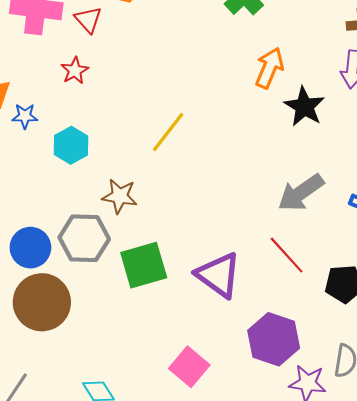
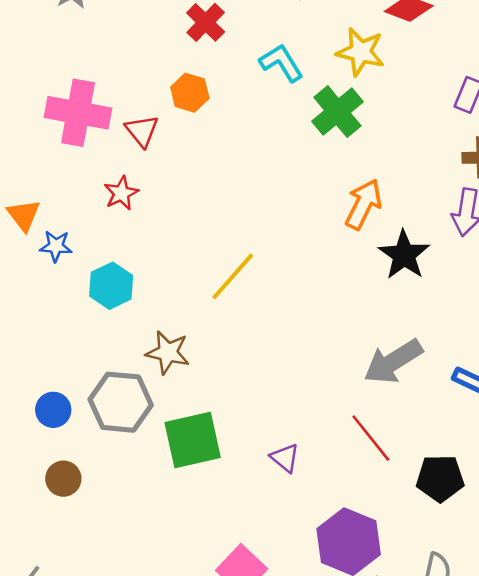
blue circle: (30, 248) -> (53, 410), size x0.7
purple triangle: (219, 275) -> (285, 458), size x0.5
brown circle: (42, 302) -> (63, 479), size x0.5

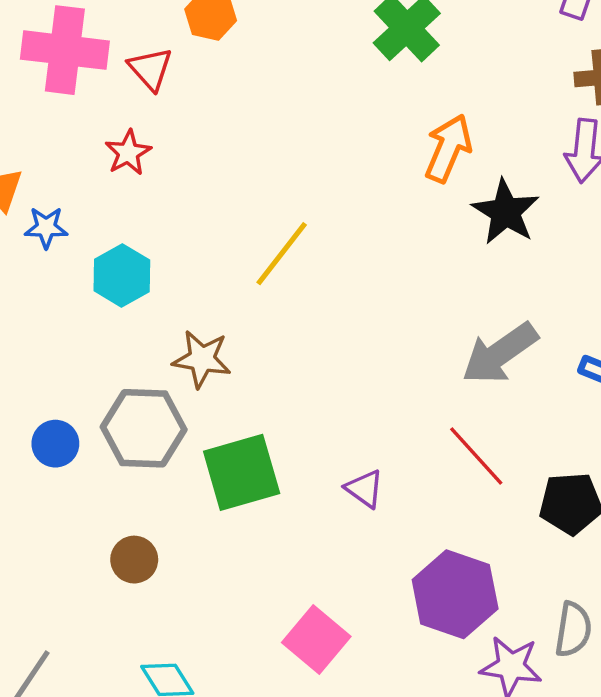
brown circle: (63, 479) -> (134, 560), moved

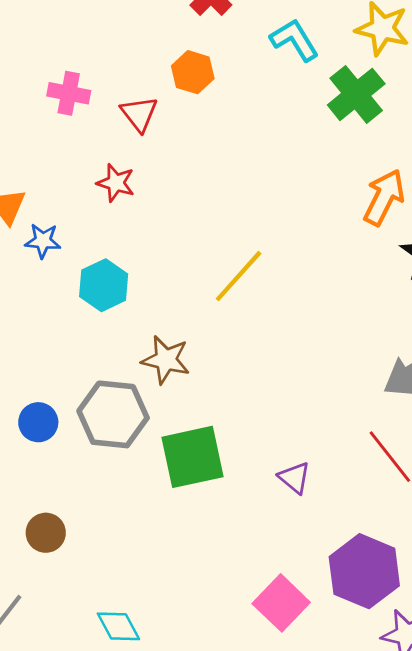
pink cross: (65, 50) -> (69, 93), size x0.6
red star: (128, 153) -> (116, 183), turned -30
brown circle: (134, 560) -> (46, 533), moved
pink square: (316, 640) -> (281, 603), moved

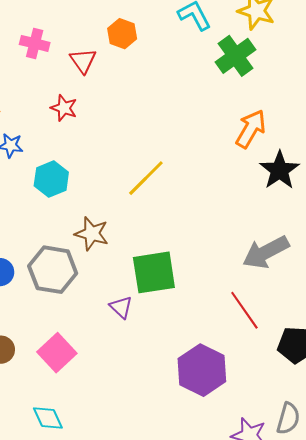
green square: (193, 457) -> (154, 272), moved
purple triangle: (294, 478) -> (121, 307), moved
purple hexagon: (364, 571) -> (202, 370), moved
pink square: (281, 603) -> (57, 353), moved

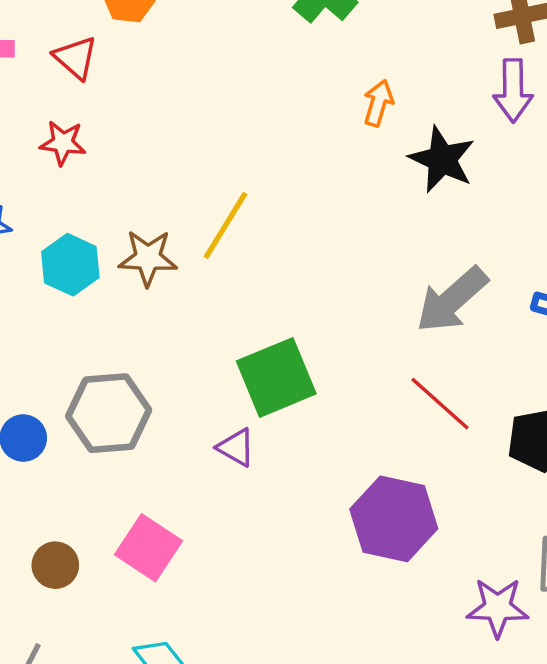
orange arrow: (251, 129) -> (378, 103), size x0.7
brown star: (92, 234) -> (148, 258), moved

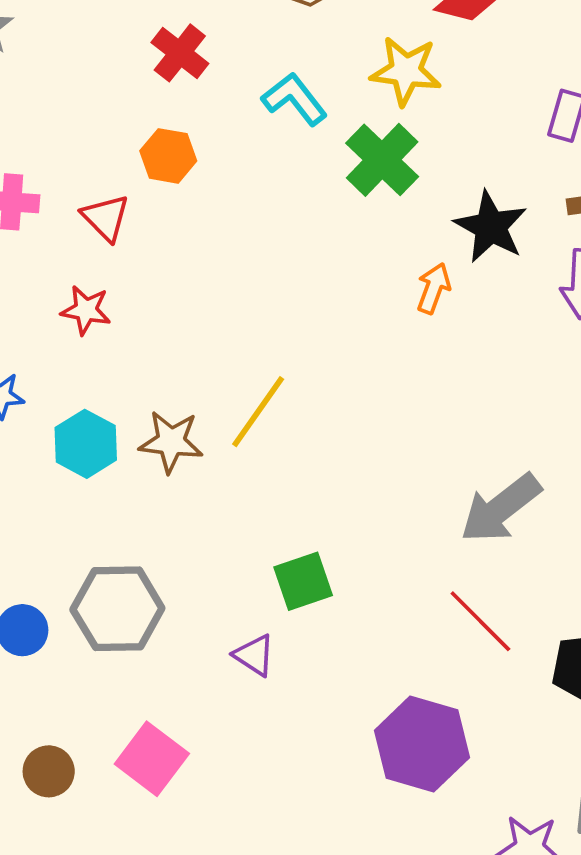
black star: (442, 159) -> (491, 227), moved
green square: (276, 377) -> (303, 581), size x0.7

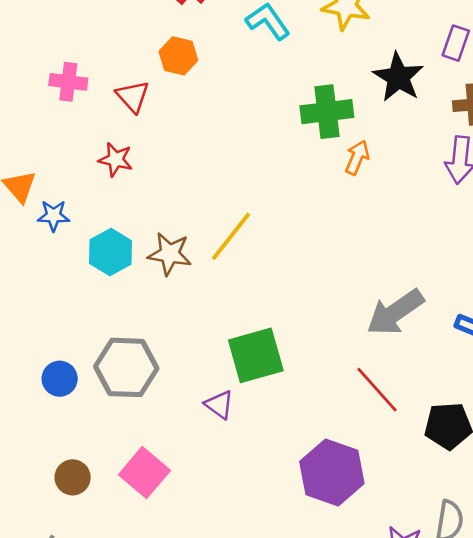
green cross: (382, 160) -> (327, 112), moved, turned 36
black star: (491, 227) -> (398, 77), moved
green square: (303, 581) -> (256, 355), size x1.4

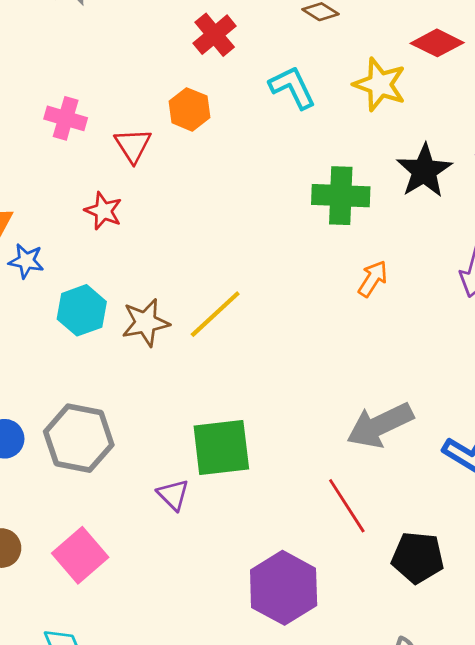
orange arrow: (357, 157) -> (373, 279), moved
brown star: (170, 254) -> (146, 322), turned -30

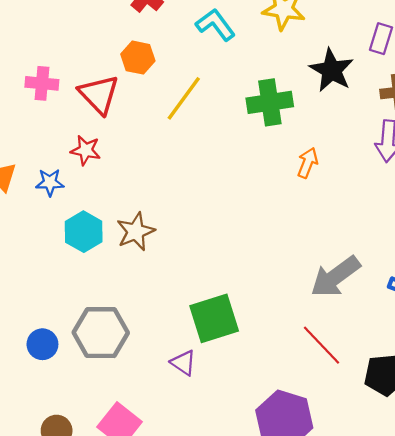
red triangle: (133, 145) -> (99, 94), size x1.4
blue star: (26, 261) -> (50, 182), moved
yellow line: (215, 314) -> (184, 98), moved

